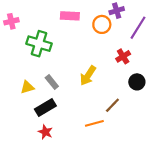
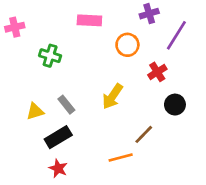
orange circle: (102, 24) -> (127, 45), moved
green cross: (39, 44) -> (50, 56), size x0.7

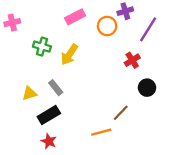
pink rectangle: (89, 20) -> (75, 17), turned -30
orange circle: (127, 45) -> (107, 26), moved
yellow arrow: (113, 96) -> (69, 55), moved

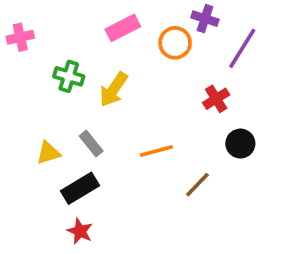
purple cross: (125, 11) -> (205, 19), turned 35
orange line: (101, 132) -> (156, 151), moved

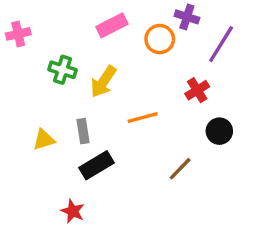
gray rectangle: (91, 144) -> (83, 131), turned 30
orange line: (156, 151) -> (143, 117), moved
black rectangle: (80, 188) -> (97, 165), moved

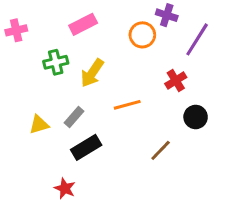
pink rectangle: (112, 25) -> (83, 24), moved
green cross: (63, 70) -> (56, 62), turned -30
gray rectangle: (83, 131) -> (74, 117), turned 50

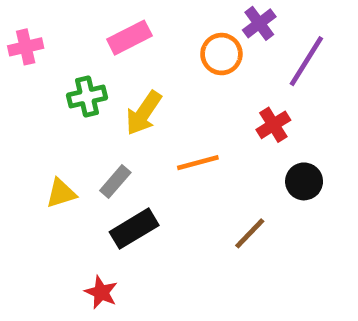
purple cross: (167, 15) -> (259, 23), turned 35

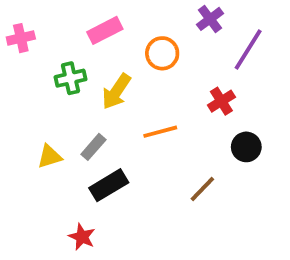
orange circle: (221, 54) -> (162, 53), moved

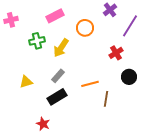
orange line: (160, 132) -> (90, 84), moved
gray rectangle: (93, 147) -> (58, 76), moved
brown line: (202, 189) -> (106, 99), turned -35

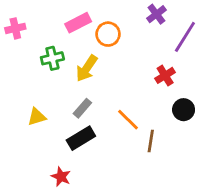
orange circle: (85, 28) -> (108, 34), moved
orange line: (90, 84) -> (128, 120), turned 60

